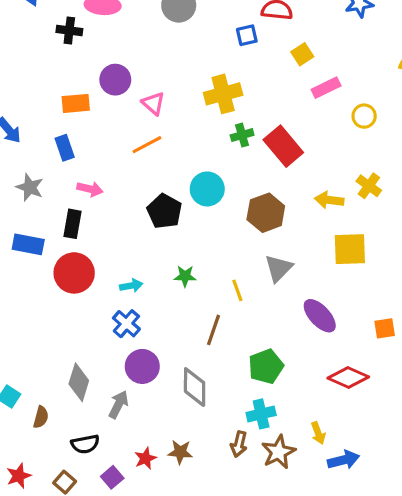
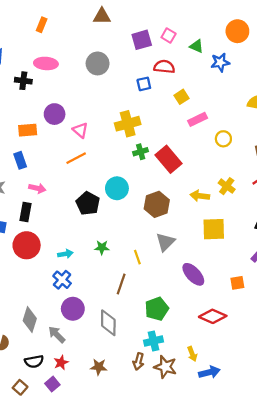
gray arrow: (118, 404) -> (57, 335), turned -72
brown star: (279, 452) -> (165, 367), turned -30
red star: (145, 458) -> (61, 363), moved

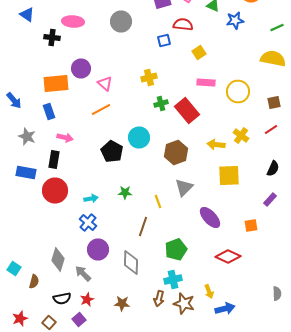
pink rectangle: (198, 119) -> (206, 82), moved, turned 30
yellow cross: (128, 124) -> (149, 78), size x0.7
orange rectangle: (28, 130) -> (56, 84), size x1.4
yellow circle: (223, 139) -> (238, 92), size x1.5

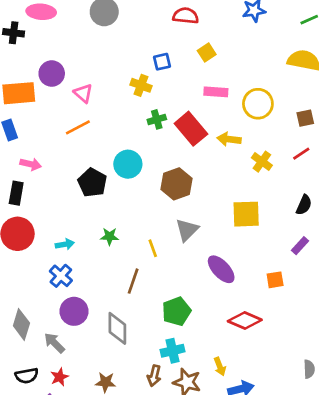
blue square: (164, 40) -> (162, 62), moved
yellow cross: (149, 78) -> (141, 85), turned 35
yellow arrow: (216, 144) -> (229, 139), moved

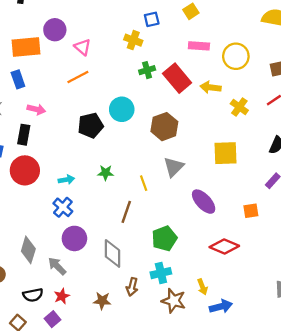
black pentagon: (92, 183) -> (91, 125), turned 30
brown arrow: (154, 376) -> (132, 287), moved

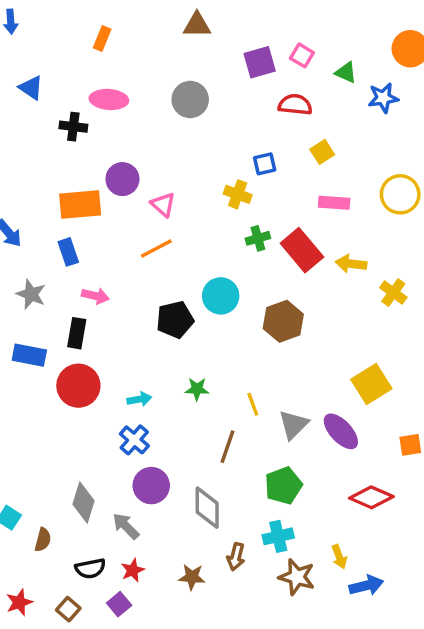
yellow circle: (236, 56) -> (400, 194), moved
yellow square: (225, 153) -> (371, 384), moved, turned -30
gray triangle: (174, 167) -> (293, 425), moved

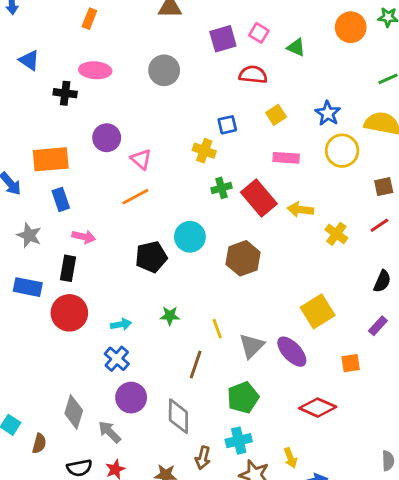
blue star: (383, 98) -> (328, 113), moved, turned -30
orange rectangle: (80, 204) -> (51, 159), moved

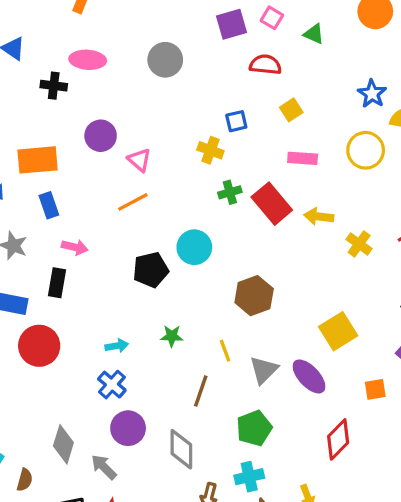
blue star: (328, 113) -> (372, 94), moved
brown hexagon: (243, 258) -> (254, 296), moved
red circle: (69, 313) -> (39, 346), moved
red diamond: (318, 408) -> (338, 439), turned -69

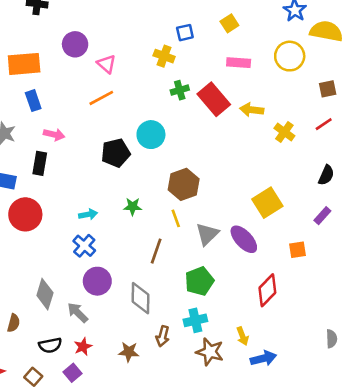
brown hexagon: (254, 296) -> (184, 184), moved

